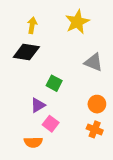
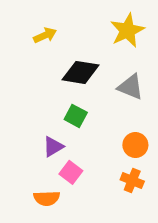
yellow star: (77, 22) -> (127, 30), moved
yellow arrow: (32, 25) -> (45, 35), turned 56
black diamond: (26, 52) -> (81, 72), moved

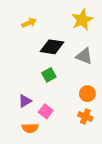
green square: (76, 116) -> (49, 75), turned 32
purple triangle: (53, 147) -> (25, 101), moved

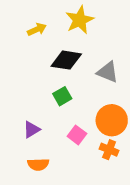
yellow star: (82, 20) -> (80, 20), moved
orange circle: (87, 94) -> (112, 120), size x1.5
pink square: (46, 111) -> (77, 135), moved

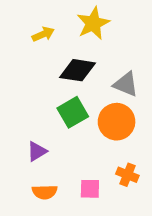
green square: (62, 96) -> (73, 112), size x1.4
orange circle: (112, 120) -> (117, 122), moved
pink square: (77, 135) -> (90, 189), moved, turned -36

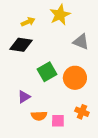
black diamond: (77, 70) -> (21, 45), moved
gray triangle: (126, 84) -> (81, 42), moved
orange semicircle: (45, 192) -> (39, 116), moved

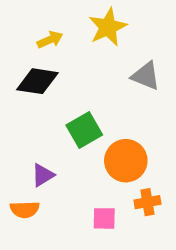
orange circle: (75, 78) -> (126, 161), moved
orange cross: (82, 112) -> (147, 202), turned -32
orange semicircle: (39, 116) -> (25, 209), moved

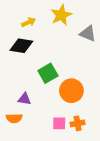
gray triangle: (146, 76) -> (88, 33), moved
purple triangle: (43, 175) -> (24, 99), turned 40
orange cross: (147, 202) -> (78, 123), moved

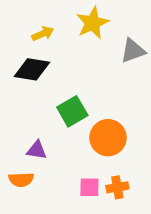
gray triangle: (88, 33) -> (133, 51), turned -42

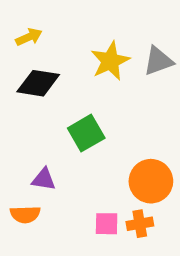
yellow star: (92, 23) -> (110, 61), moved
yellow arrow: (43, 34) -> (29, 37), moved
orange circle: (108, 138) -> (151, 181), moved

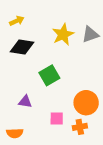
orange semicircle: (25, 214) -> (15, 133), moved
pink square: (107, 224) -> (57, 118), moved

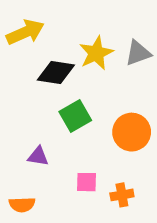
yellow arrow: (17, 21) -> (25, 32), size x1.6
black diamond: (22, 47) -> (56, 72), moved
orange circle: (86, 103) -> (132, 132), moved

